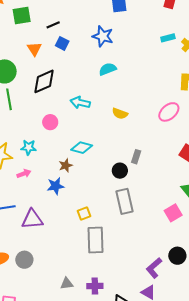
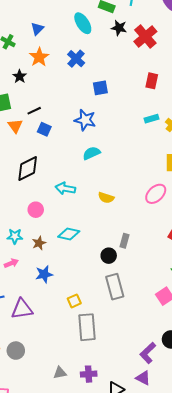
orange triangle: (34, 49) -> (15, 126), moved
brown star: (66, 165) -> (39, 243), moved

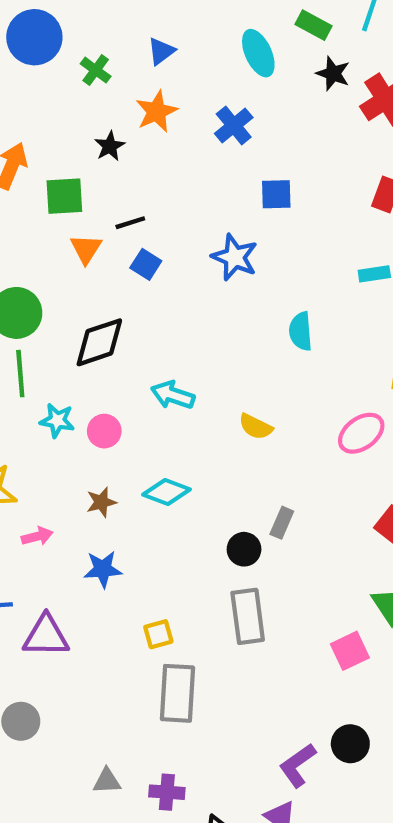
cyan semicircle: (91, 153) -> (301, 331), moved, turned -78
cyan star: (15, 236) -> (57, 420), moved

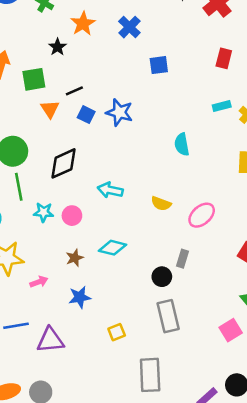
blue star: (235, 257) -> (119, 112), moved
pink ellipse: (361, 433) -> (202, 215), moved
gray rectangle: (177, 693) -> (150, 375), moved

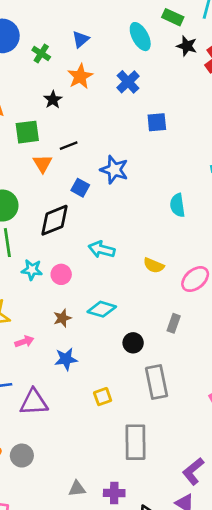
blue square: (86, 115) -> (80, 188), moved
black circle: (162, 277) -> (133, 343), moved

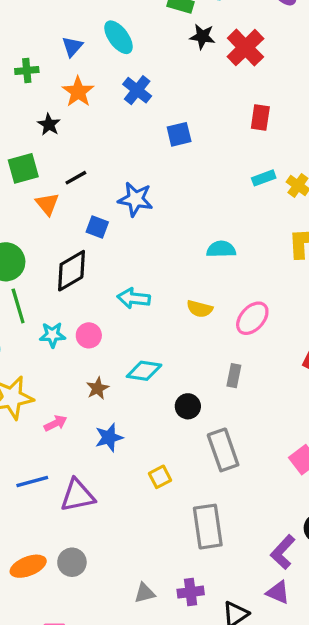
cyan ellipse: (140, 37) -> (119, 37), moved
green cross: (41, 54) -> (27, 71), turned -30
cyan semicircle: (177, 205) -> (221, 249), moved, turned 105

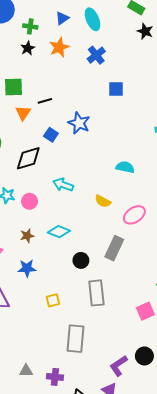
black star: (49, 125) -> (28, 48), moved
gray rectangle: (234, 376) -> (114, 248), size x1.6

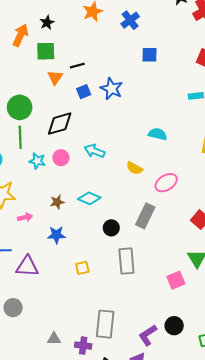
black star: (28, 48) -> (47, 23), moved
blue square: (51, 135) -> (84, 92), moved, turned 32
pink circle: (30, 201) -> (61, 158), moved
gray rectangle: (75, 339) -> (105, 324), moved

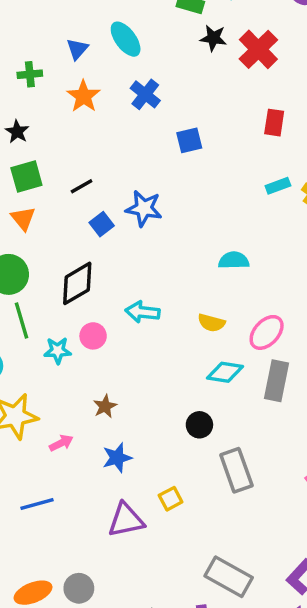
orange triangle: (55, 77) -> (23, 218), moved
cyan diamond: (89, 198) -> (225, 372), moved
gray rectangle: (145, 216) -> (276, 381), moved
purple triangle: (27, 266) -> (126, 520), moved
gray rectangle: (105, 324) -> (229, 577), turned -52

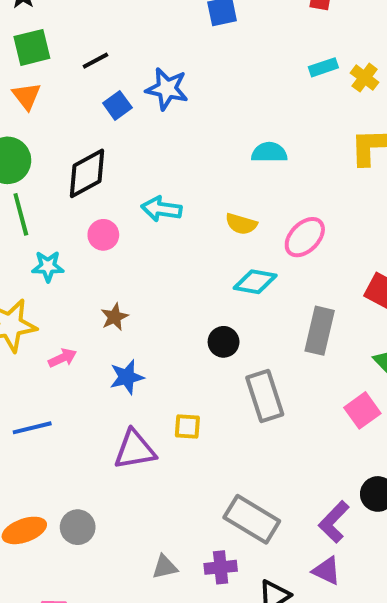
cyan star: (58, 351) -> (48, 266), moved
gray rectangle: (276, 381) -> (320, 331), moved
yellow square: (171, 499) -> (187, 426), turned 30

